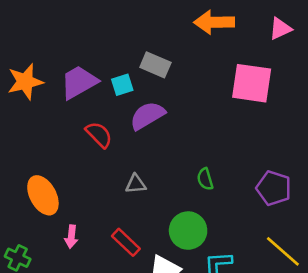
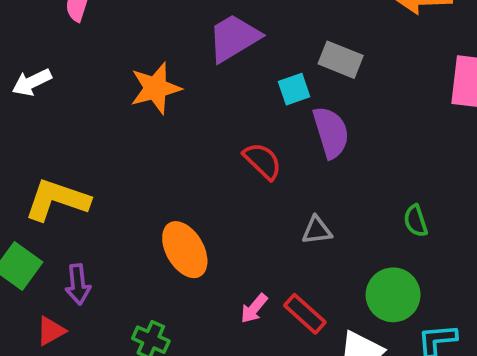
purple trapezoid: (79, 82) -> (234, 38), moved
purple semicircle: (147, 116) -> (331, 132), turned 105
pink arrow: (71, 237) -> (254, 308), moved, turned 35

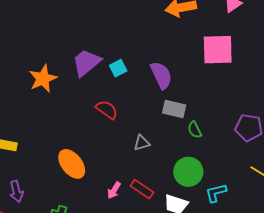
purple trapezoid: (234, 38) -> (86, 63), moved
gray rectangle: (341, 60) -> (174, 109), moved
purple semicircle: (331, 132) -> (161, 75), moved

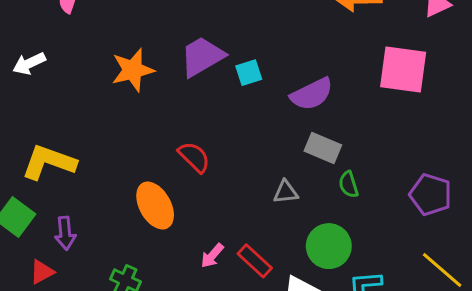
purple semicircle: (161, 75) -> (312, 94), turned 80
red semicircle: (107, 110) -> (194, 157), moved
gray triangle: (142, 143) -> (286, 192), moved

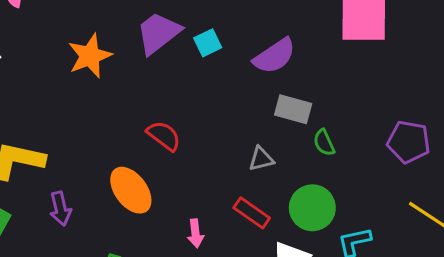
purple arrow: (65, 233) -> (60, 209), moved
pink arrow: (212, 256) -> (196, 233), turned -40
red rectangle: (255, 261) -> (252, 213), moved

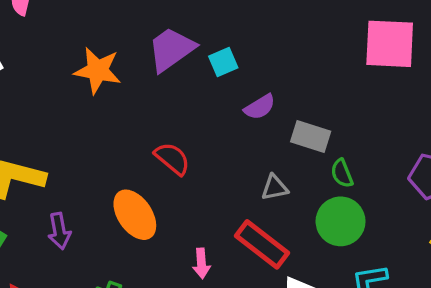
orange star: (90, 56) -> (98, 70), turned 30
purple semicircle: (275, 56) -> (260, 107), moved, size x0.7
green circle: (312, 208) -> (341, 221), moved
red rectangle: (252, 213) -> (262, 244), size x1.4

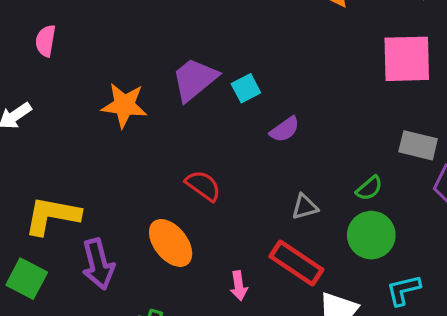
gray rectangle: (311, 136) -> (418, 145), moved
green semicircle: (342, 173) -> (369, 188), turned -104
purple arrow: (59, 231) -> (98, 264), size x1.4

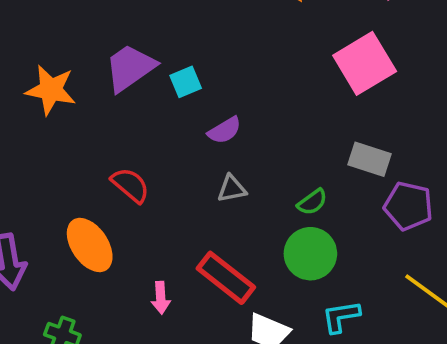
pink square: (407, 59) -> (365, 63), turned -34
gray triangle: (305, 207) -> (232, 189), moved

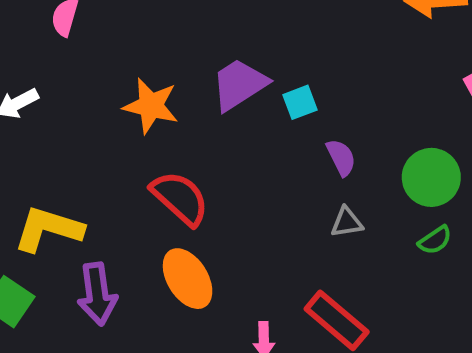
purple semicircle: (225, 130) -> (341, 157), turned -88
red semicircle: (130, 185) -> (180, 198), moved, size x1.4
green circle: (310, 254) -> (431, 177), moved

